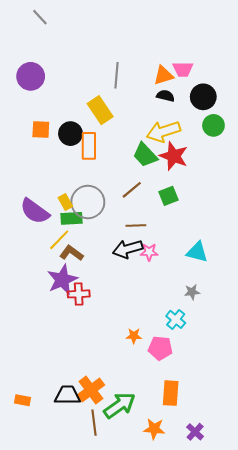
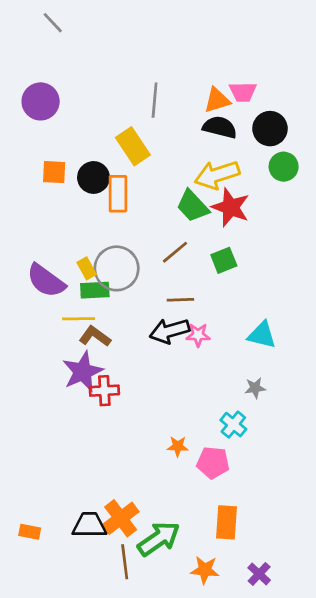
black semicircle: (165, 96) -> (220, 127), size x1.4
yellow line: (59, 240) -> (79, 319), turned 45

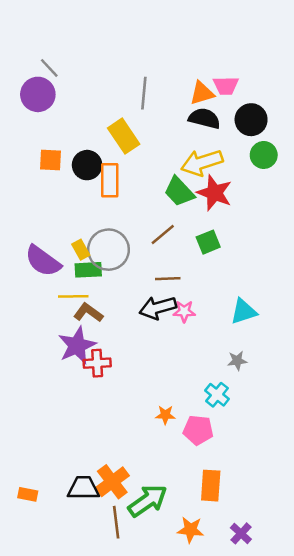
gray line: (53, 23) -> (49, 68), moved
cyan triangle: (262, 335) -> (244, 311), turned -32

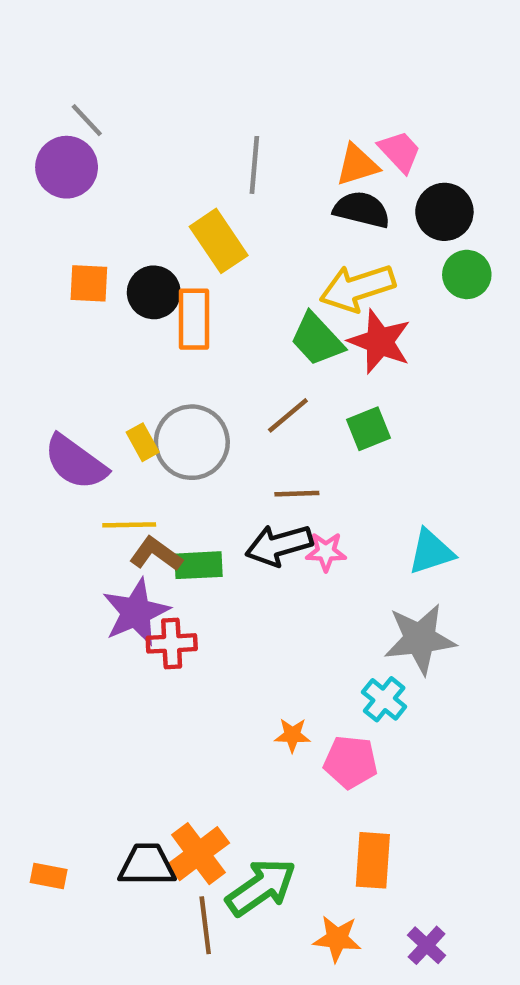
pink trapezoid: (226, 86) -> (400, 151), turned -132
green rectangle: (88, 270) -> (198, 565), moved
gray star: (237, 361) -> (420, 639), size x2.0

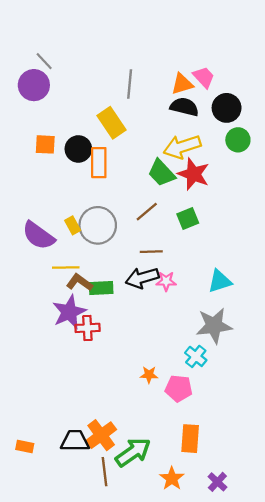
orange star: (337, 939) -> (172, 478), turned 30

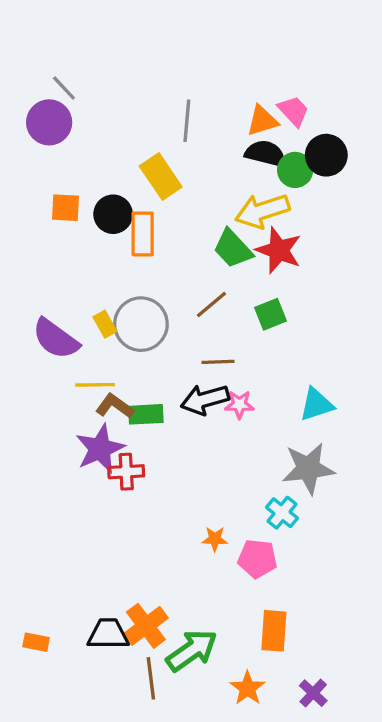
green circle: (238, 140) -> (295, 170), moved

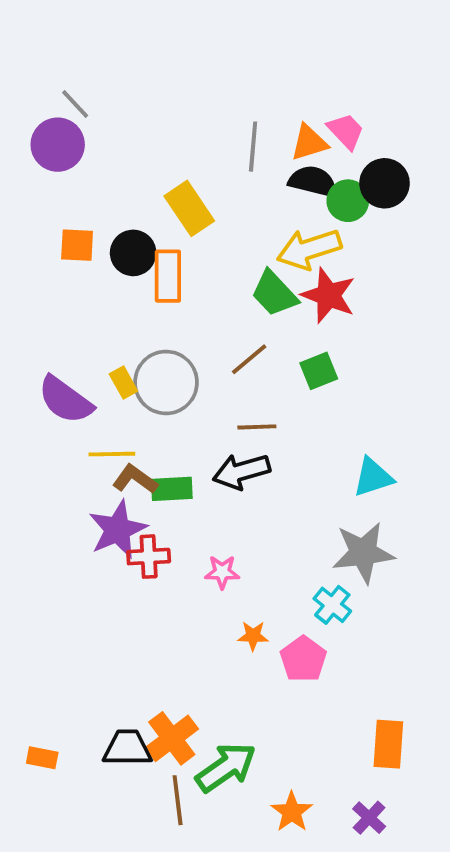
gray line: (187, 121) -> (253, 147), moved
pink star: (239, 404) -> (222, 572), moved
pink pentagon: (257, 559) -> (303, 659), turned 30
orange rectangle: (274, 631) -> (388, 744), moved

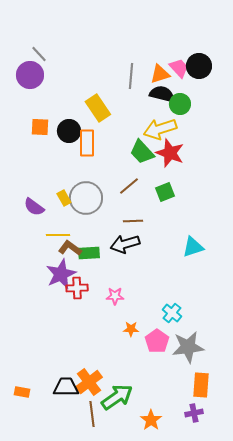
black circle: (385, 183) -> (199, 66), moved
purple semicircle: (65, 400) -> (34, 207), size x0.7
gray star: (363, 553) -> (188, 347), moved
purple cross: (369, 818) -> (194, 413), moved, turned 36

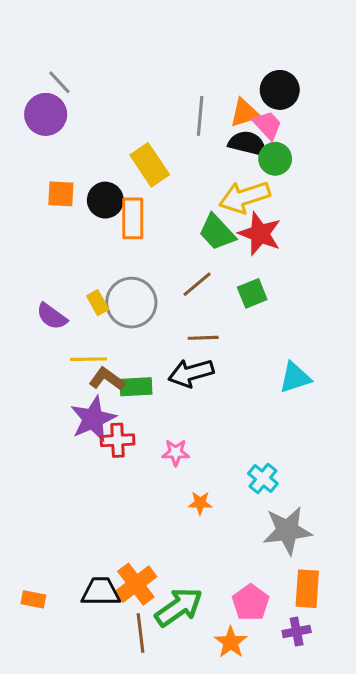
black circle: (199, 66) -> (280, 90), moved
pink trapezoid: (179, 68) -> (267, 125), moved
pink pentagon: (157, 341) -> (251, 602), moved

